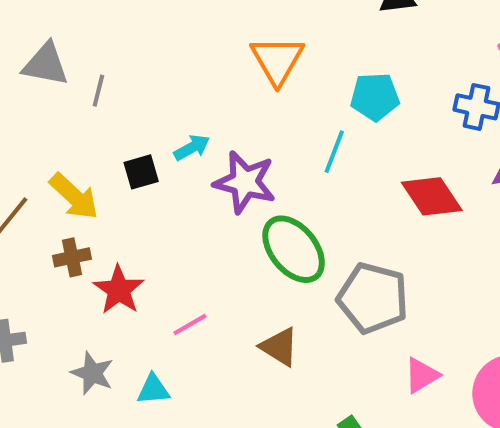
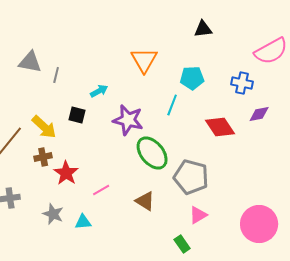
cyan arrow: (192, 148) -> (99, 91), moved
black square: (141, 172) -> (77, 115), turned 30
pink triangle: (422, 375) -> (198, 215), moved

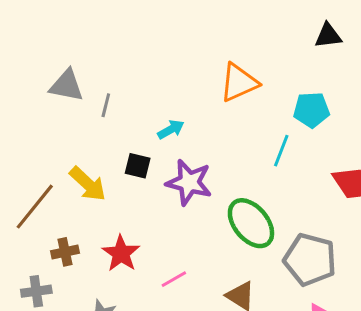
orange triangle: (144, 60) -> (239, 83), turned 36
purple star: (128, 120) -> (189, 182), moved
brown cross: (43, 157) -> (65, 252), moved

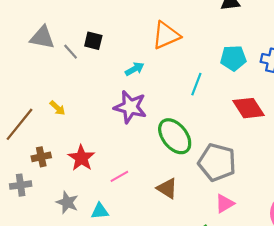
gray line: (106, 105) -> (71, 52), turned -56
cyan pentagon: (311, 110) -> (233, 58), moved
cyan arrow: (171, 129) -> (135, 69), moved
black square: (138, 166) -> (93, 41), moved
yellow arrow: (88, 184) -> (58, 108), size x0.6

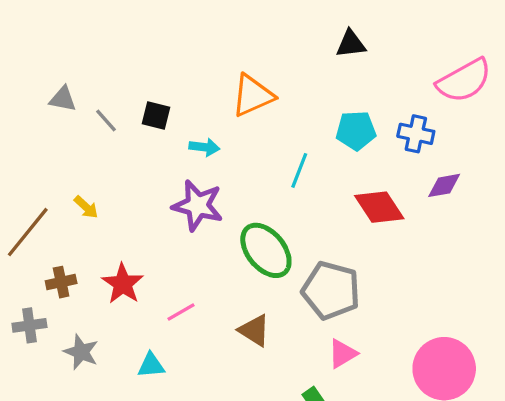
gray triangle: (42, 37) -> (63, 99), size x0.7
black square: (93, 41) -> (156, 116), moved
cyan arrow: (135, 69) -> (204, 147), turned 36
gray star: (67, 202) -> (81, 352), moved

